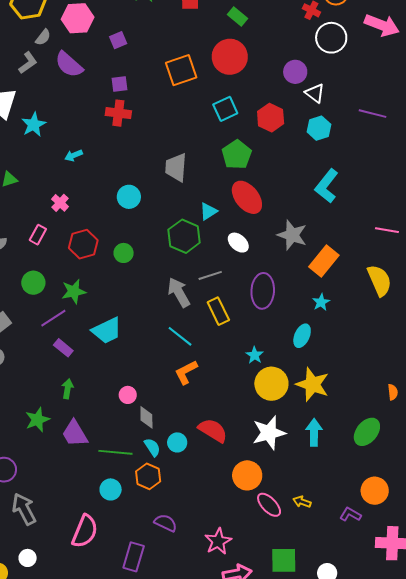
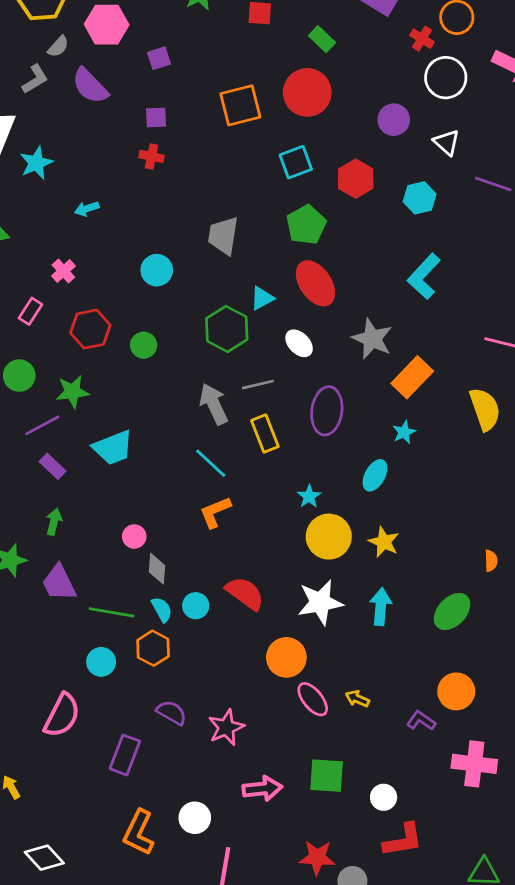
white triangle: (315, 93) -> (447, 142), moved
red cross: (118, 113) -> (151, 156), size x0.7
yellow star: (313, 384) -> (384, 542), size x0.7
pink star: (218, 541) -> (226, 727), moved

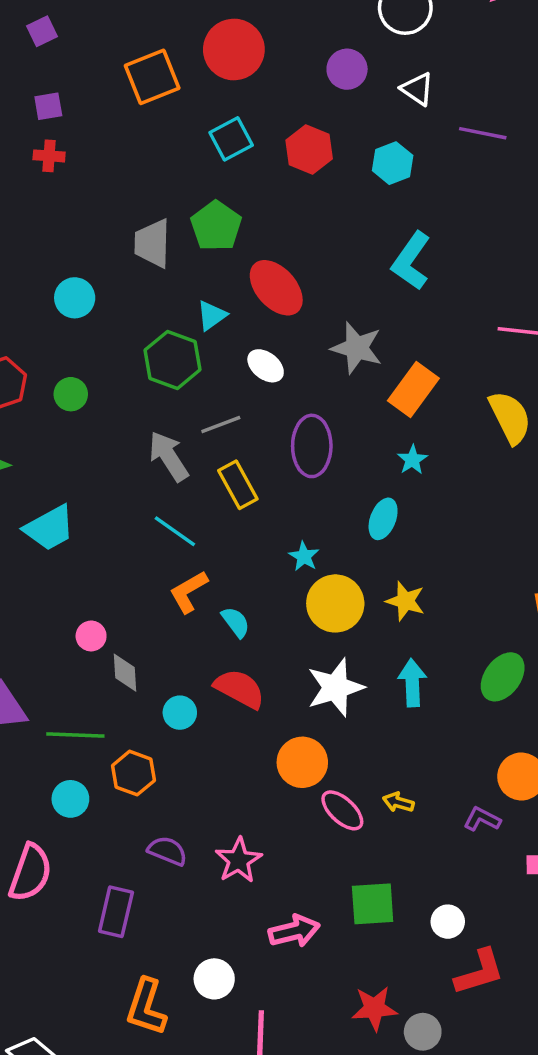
green pentagon: (306, 225) -> (216, 226), moved
cyan semicircle: (162, 609) -> (236, 622), moved

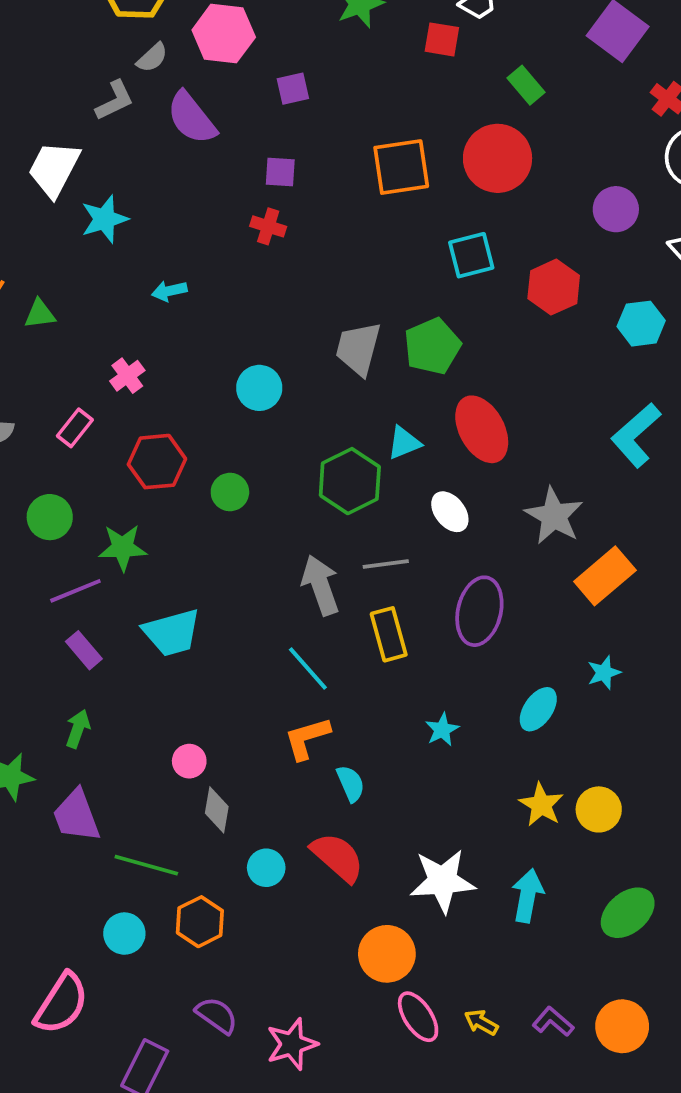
cyan star: (412, 460) -> (604, 673), moved
yellow circle: (335, 603) -> (599, 809), moved, size x0.7
purple L-shape: (482, 819) -> (553, 1022), moved

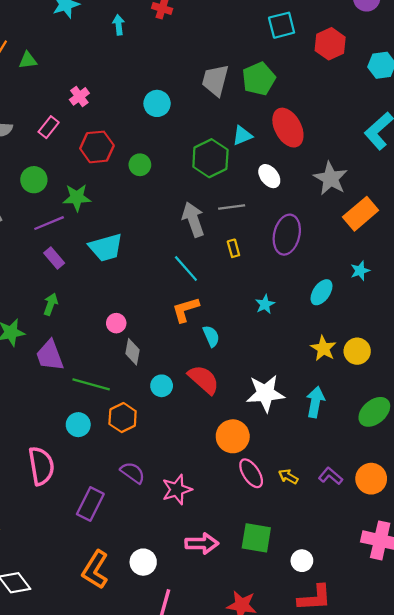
cyan arrow: (169, 291) -> (119, 25), moved, turned 96
yellow rectangle: (389, 634) -> (233, 248), size x0.6
pink semicircle: (61, 1004) -> (41, 466), turned -42

